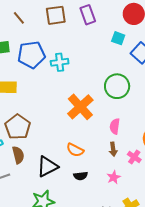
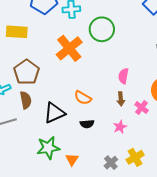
green circle: (117, 86) -> (102, 29), moved
orange cross: (80, 107) -> (69, 48), moved

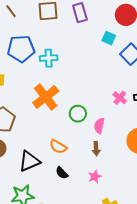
green circle: (102, 29) -> (78, 114), moved, size x0.7
pink cross: (142, 108) -> (120, 98), moved
black semicircle: (87, 124) -> (62, 173), turned 48

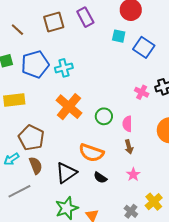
orange semicircle: (58, 147) -> (91, 153), size x1.4

